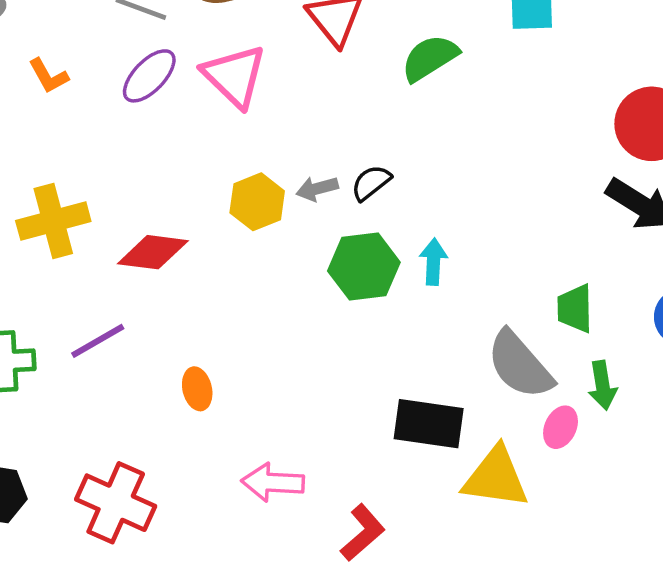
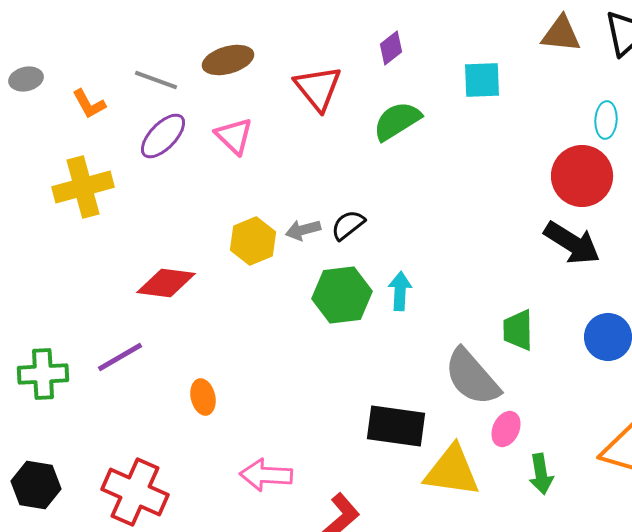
orange L-shape: (49, 76) -> (89, 104), moved
pink triangle: (234, 76) -> (234, 136), size x0.7
yellow cross: (53, 221) -> (83, 187), moved
green arrow: (602, 385) -> (541, 474), moved

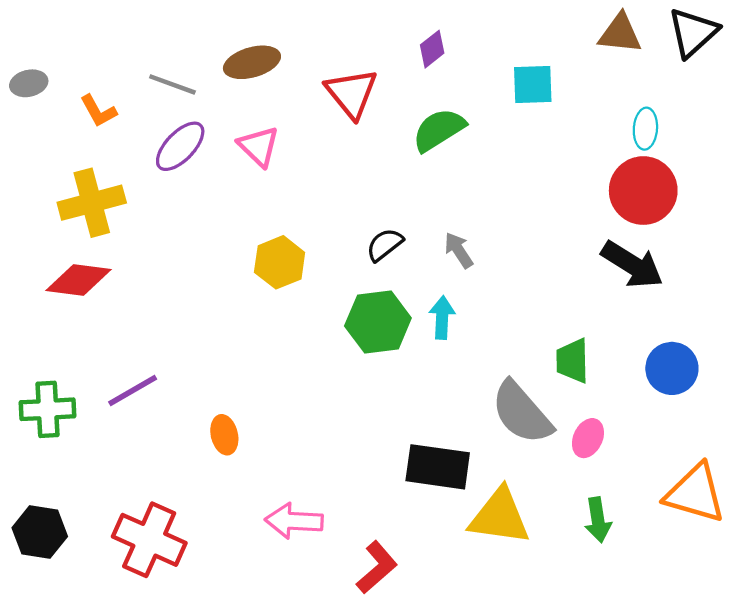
cyan ellipse: (606, 120) -> (645, 129), moved
gray arrow: (303, 230) -> (459, 250), moved, turned 72
red diamond: (166, 283) -> (78, 280), moved
pink ellipse: (506, 429) -> (588, 438), moved

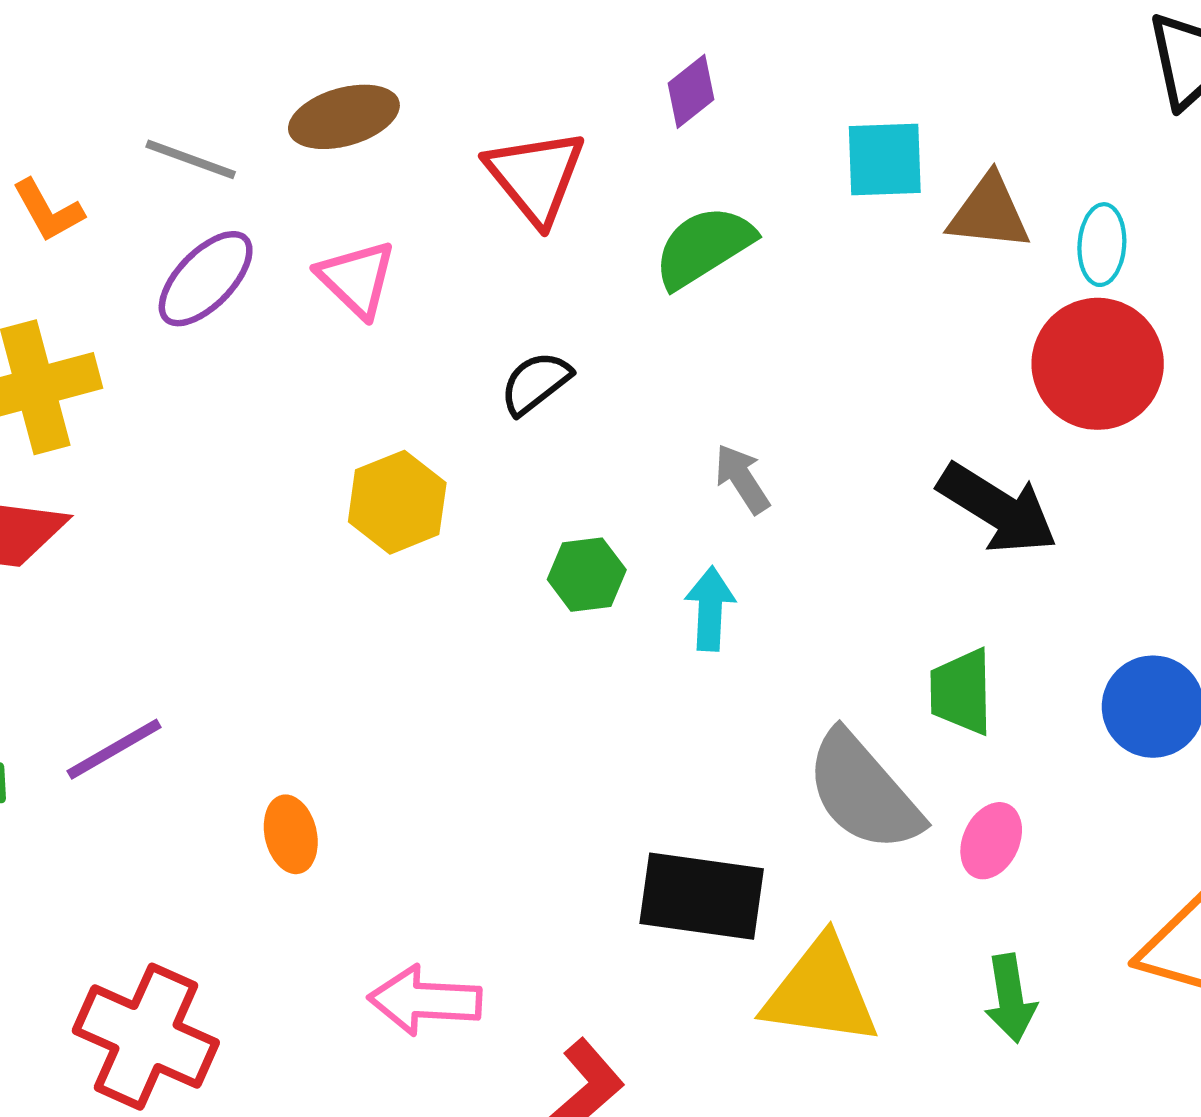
brown triangle: (620, 34) -> (989, 213), moved
black semicircle: (385, 245) -> (536, 383), moved
black arrow: (632, 265) -> (998, 509), moved
green hexagon: (378, 322) -> (587, 575), moved, size x0.6

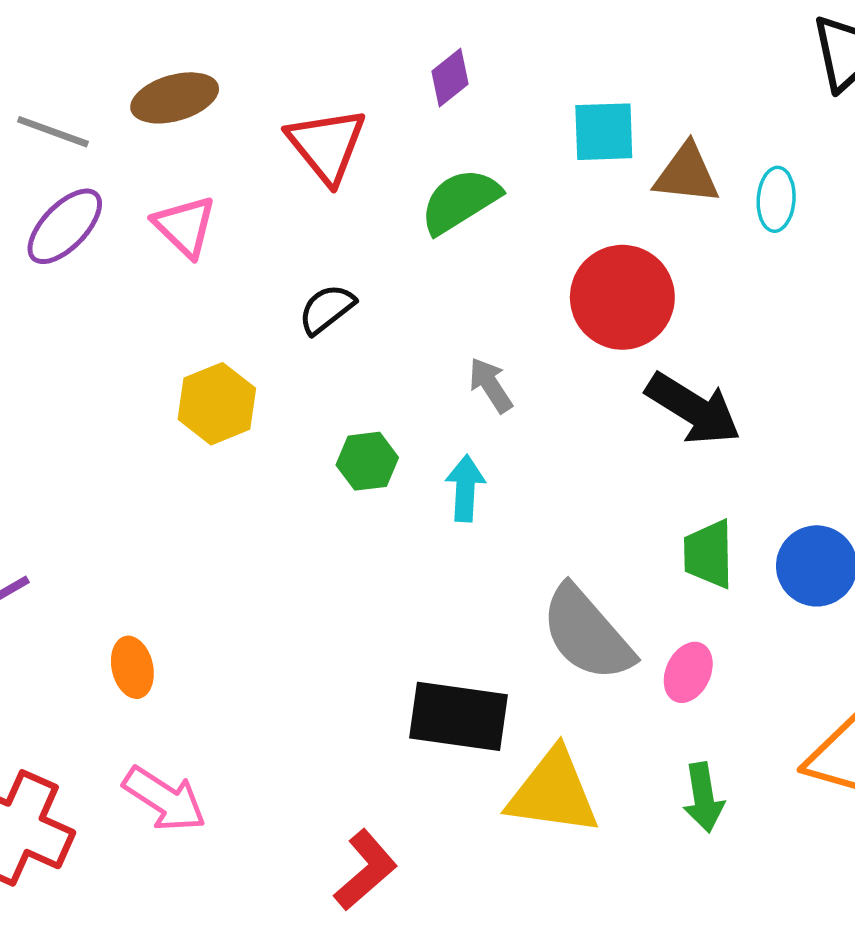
red circle: (1098, 364) -> (622, 297), moved
green trapezoid: (961, 692) -> (709, 554), moved
pink arrow: (425, 1000) -> (164, 799), moved, turned -150

